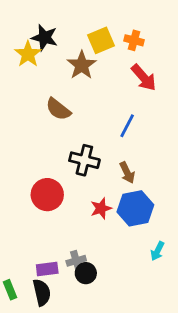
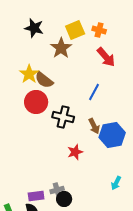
yellow star: (28, 54) -> (29, 74), moved
red circle: (47, 195) -> (36, 102), moved
blue hexagon: (135, 208) -> (112, 135), moved

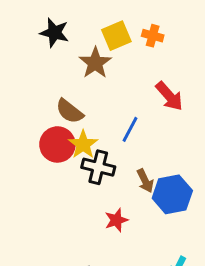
red arrow: (106, 57) -> (169, 96), moved
yellow star: (29, 74) -> (83, 144), moved
blue line: (94, 92) -> (130, 129), moved

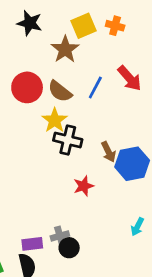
brown semicircle: (70, 111) -> (60, 91), moved
blue line: (130, 129) -> (95, 87), moved
red circle: (57, 144) -> (27, 87), moved

